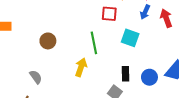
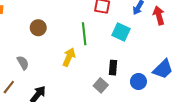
blue circle: (149, 77) -> (138, 82), moved

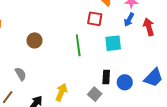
cyan square: (121, 32) -> (113, 43), turned -30
yellow arrow: (69, 57) -> (61, 92), moved
blue circle: (138, 82) -> (125, 82), moved

